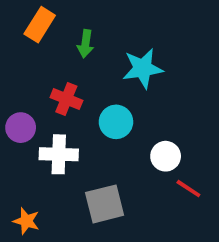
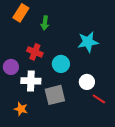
cyan star: (143, 68) -> (88, 42), moved
gray square: (105, 204) -> (55, 95), moved
orange star: (26, 221) -> (21, 109), moved

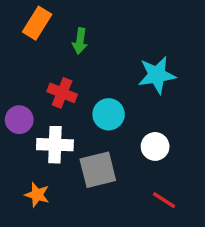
red line: (99, 99) -> (164, 200), moved

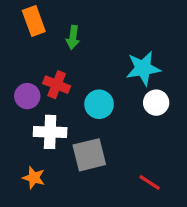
orange rectangle: (37, 23) -> (34, 21), turned -52
purple circle: (19, 120) -> (27, 96), moved
white circle: (155, 146) -> (156, 103), moved

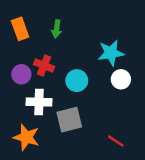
orange rectangle: (34, 21) -> (20, 29), moved
orange star: (34, 178) -> (26, 137), size x1.5

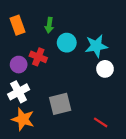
cyan circle: (77, 81) -> (67, 43), moved
white cross: (39, 102) -> (19, 92), moved, turned -30

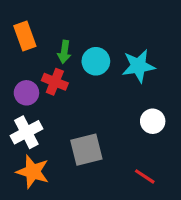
green arrow: (49, 25) -> (64, 52), moved
white circle: (105, 69) -> (153, 121), moved

